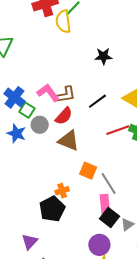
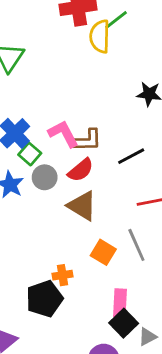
gray line: (109, 183) -> (136, 245), moved

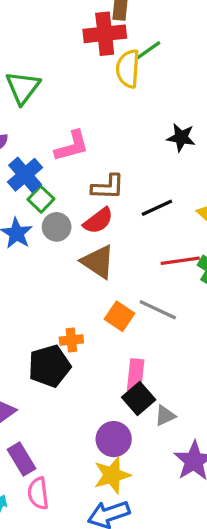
pink L-shape: (63, 134) -> (72, 146), moved, turned 100
gray line: (136, 245) -> (158, 310), turned -44

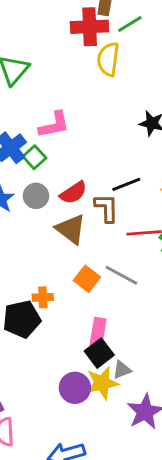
green line: (148, 51) -> (130, 24), moved
brown L-shape: (108, 187) -> (106, 208), moved, turned -96
green square: (41, 199) -> (34, 157), moved
yellow star: (112, 475) -> (102, 383), moved

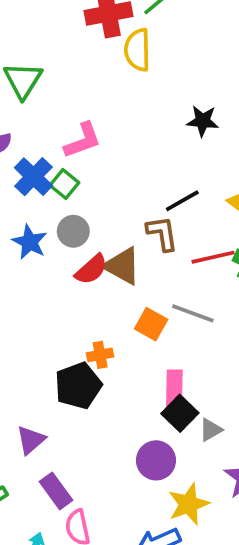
red semicircle: (73, 193) -> (91, 269), moved
yellow star: (102, 383) -> (189, 504), moved

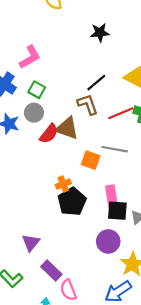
green square: (64, 184) -> (37, 90), moved
black pentagon: (78, 386) -> (72, 202), moved
black square: (180, 413) -> (117, 211), turned -30

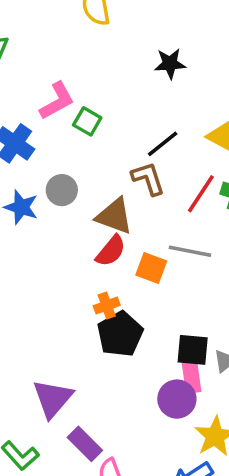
green square: (37, 90) -> (87, 121), moved
red line: (121, 113) -> (201, 194), turned -35
red semicircle: (49, 134) -> (111, 251), moved
pink rectangle: (111, 196) -> (191, 375), moved
purple triangle: (31, 243) -> (53, 398), size x1.4

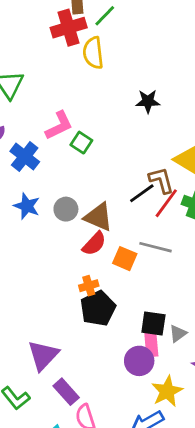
black line: (163, 144) -> (142, 193), moved
brown L-shape: (148, 179) -> (161, 180), moved
gray circle: (62, 190) -> (66, 209), moved

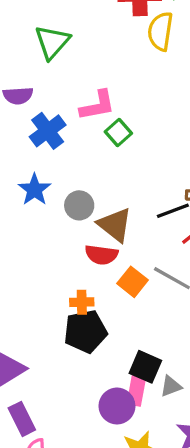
red semicircle: (94, 244) -> (101, 255), turned 40

